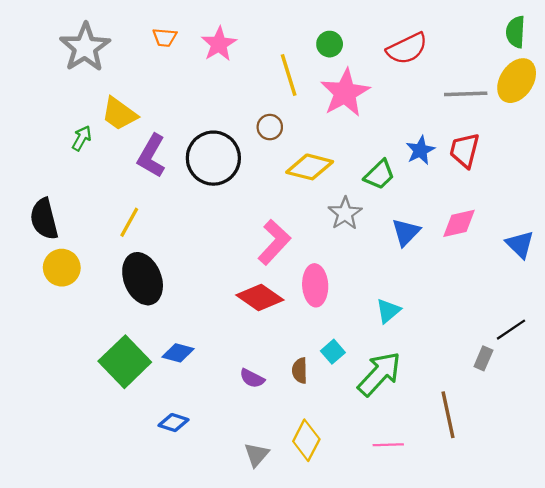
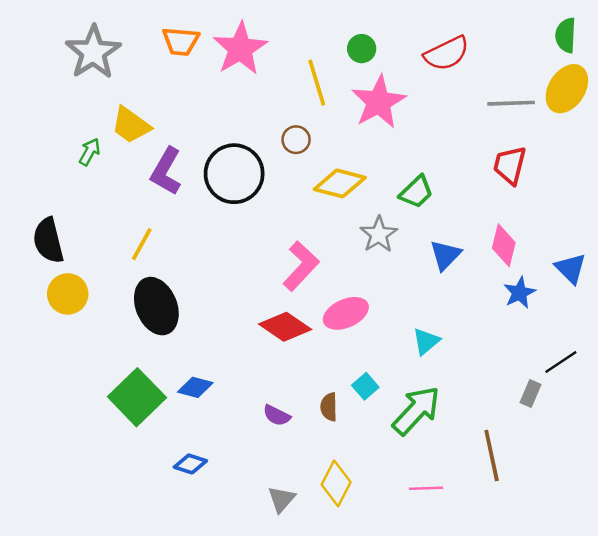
orange trapezoid: (165, 37) -> (181, 41), size x1.4
pink star: (219, 44) -> (240, 49), size x1.4
blue star: (420, 150) -> (520, 293), moved
pink diamond: (459, 223) -> (504, 245), turned -63
pink ellipse: (315, 285) -> (346, 313), turned 69

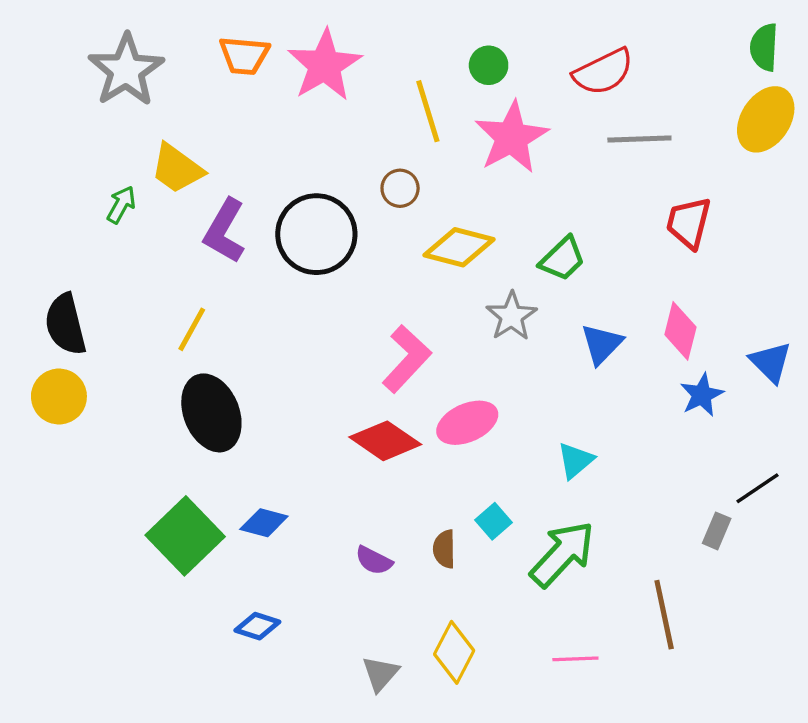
gray line: (511, 103) -> (639, 139), moved
yellow circle: (68, 294) -> (59, 397), moved

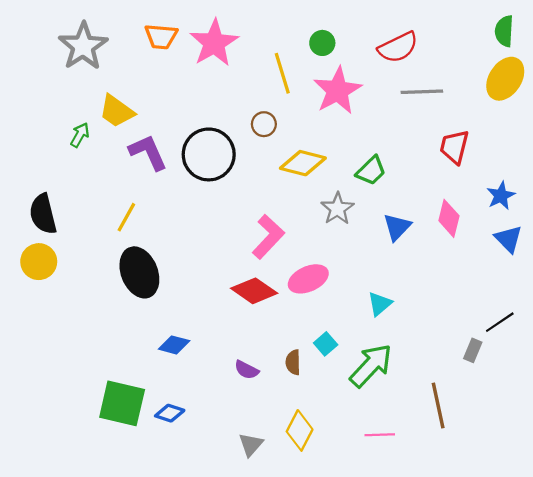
purple L-shape: (225, 231) -> (148, 152), turned 126
blue star: (702, 395) -> (501, 196), moved
green square: (185, 536) -> (122, 403), moved, turned -33

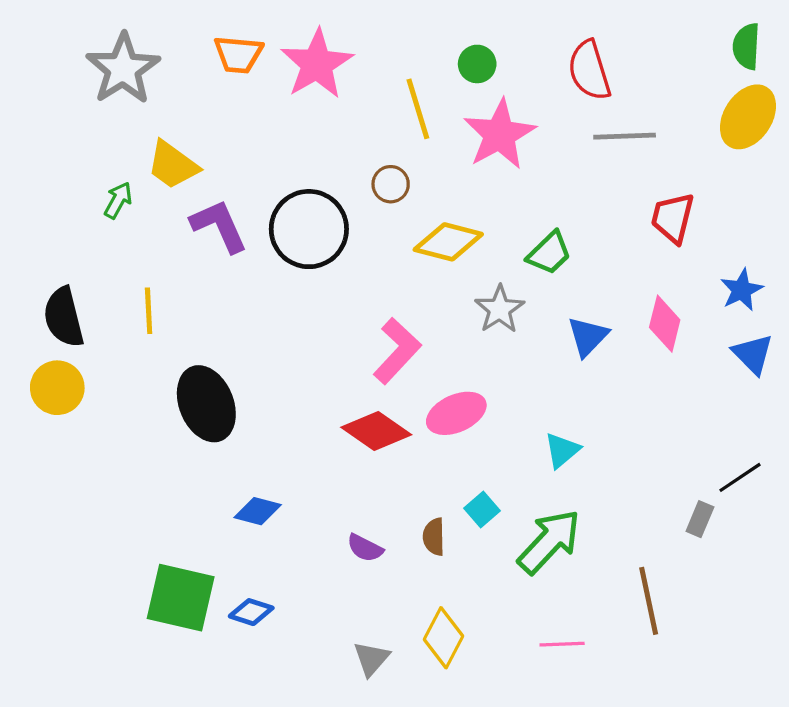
red semicircle: (398, 47) -> (589, 70), turned 99
yellow line: (126, 217) -> (149, 311), moved, turned -32

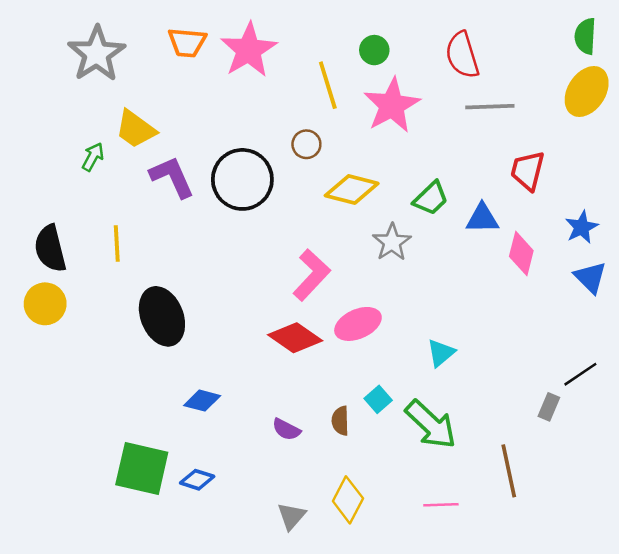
blue triangle: (588, 336) -> (482, 218), moved, turned 45
green arrow: (549, 542) -> (431, 424), turned 90

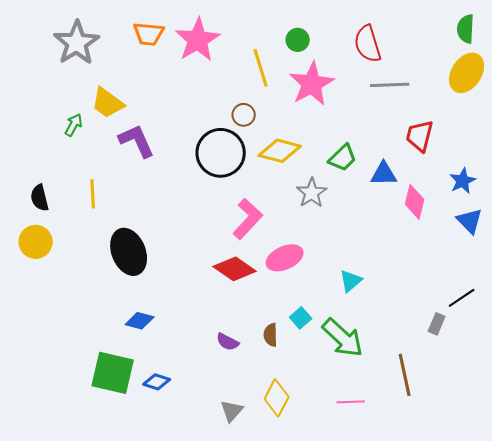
black circle: (242, 179) -> (221, 153), moved
black semicircle: (50, 249) -> (40, 198), size x0.7
blue diamond: (202, 401) -> (140, 321), moved

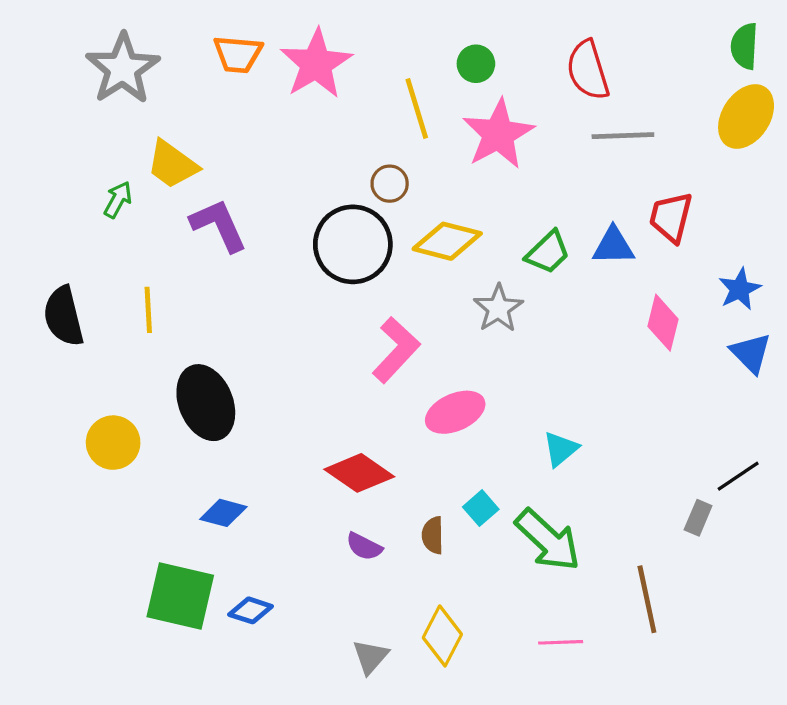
blue triangle: (384, 174) -> (613, 246), moved
black semicircle: (40, 198) -> (64, 316), size x1.4
yellow circle: (36, 242) -> (113, 443), moved
red diamond: (235, 269) -> (359, 473), moved

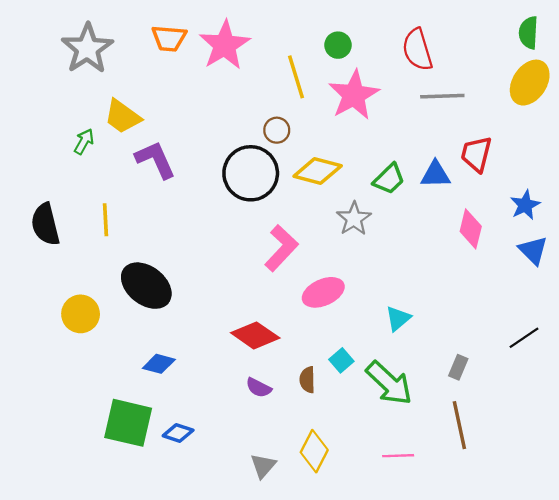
black ellipse: (206, 403) -> (146, 286), turned -30
gray rectangle: (698, 518) -> (458, 367), moved

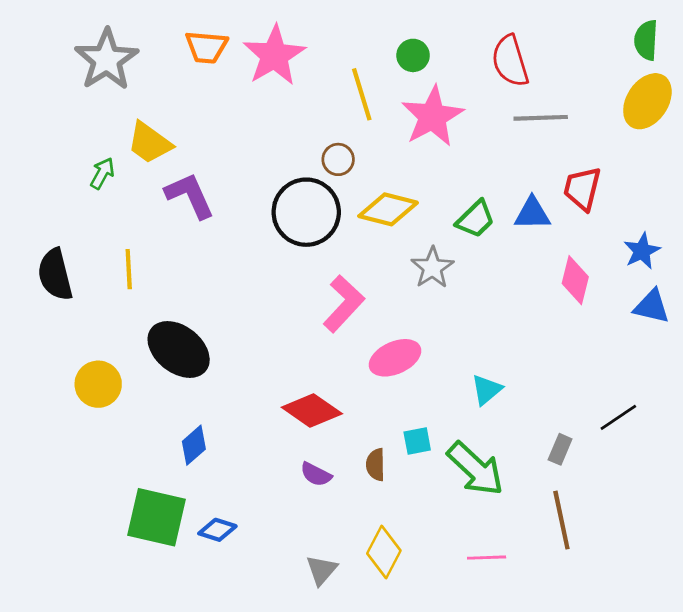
blue triangle: (533, 250) -> (652, 306), turned -32
black line: (524, 338) -> (618, 417), moved
cyan square: (341, 360) -> (417, 441), turned 30
blue diamond: (159, 364) -> (194, 445), turned -56

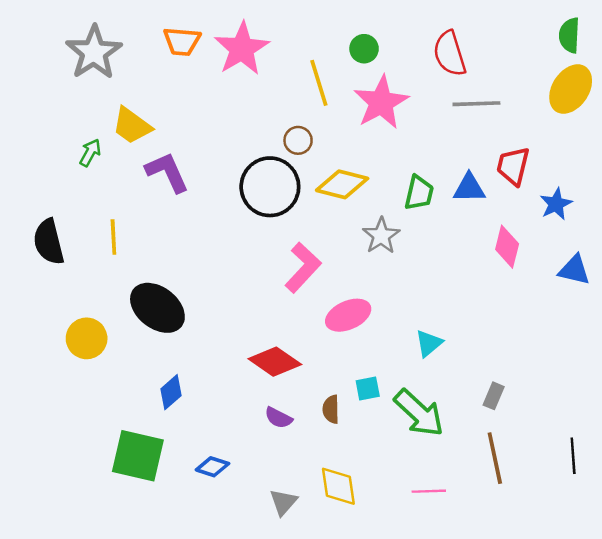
green trapezoid: (475, 219) -> (419, 193), turned -33
blue star: (642, 251) -> (556, 204), moved
black line: (618, 417) -> (573, 456), moved, turned -60
blue diamond: (217, 530) -> (212, 467), moved
yellow diamond: (384, 552) -> (338, 486), turned -36

